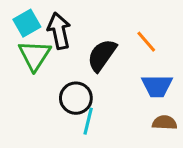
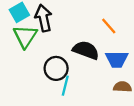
black semicircle: (102, 55) -> (86, 50), moved, turned 75

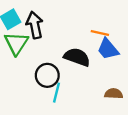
orange line: (109, 26) -> (100, 33), turned -36
blue trapezoid: (117, 59) -> (108, 49), moved, turned 50

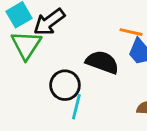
black arrow: (35, 25) -> (49, 22), turned -115

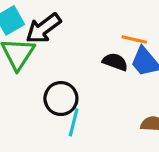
black semicircle: (102, 62) -> (115, 62), moved, size x0.7

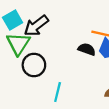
black circle: (61, 99) -> (34, 65), moved

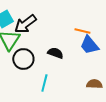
black semicircle: (87, 49) -> (55, 53), moved

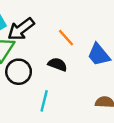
orange line: (82, 31) -> (66, 38), moved, turned 35

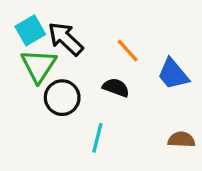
black arrow: (21, 29) -> (66, 39), turned 80

